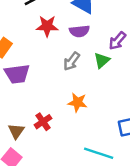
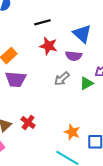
orange star: (78, 102) -> (72, 132), moved
red cross: (43, 122) -> (28, 122), turned -32

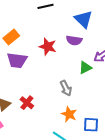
red star: (48, 46) -> (48, 47), moved
gray arrow: (62, 79) -> (66, 88), moved, turned -77

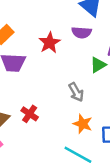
red star: (48, 47) -> (50, 43), turned 30

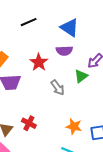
gray arrow: (76, 92) -> (58, 88), moved

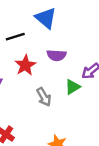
black line: (29, 22) -> (15, 37), moved
blue triangle: (70, 28) -> (46, 18), moved

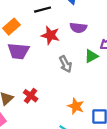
red star: (25, 65) -> (50, 35), turned -30

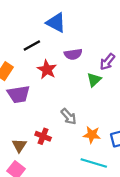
red star: (50, 35) -> (47, 70), turned 30
gray arrow: (66, 64) -> (69, 116), moved

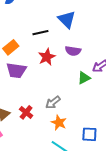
gray arrow: (69, 116) -> (53, 102), turned 77
orange star: (92, 135) -> (59, 123), moved

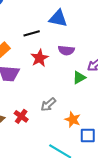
blue triangle: (67, 20) -> (58, 18), turned -30
orange star: (59, 123) -> (73, 119), moved

